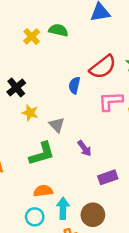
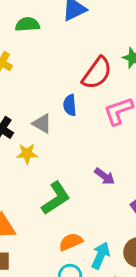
green semicircle: (58, 30) -> (27, 24), moved
gray triangle: (57, 125) -> (42, 124), moved
cyan arrow: (63, 208) -> (101, 255), turned 40

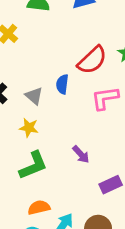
yellow star: (27, 154) -> (29, 128), moved

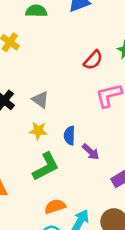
red semicircle: (92, 60) -> (93, 60), size x0.7
blue semicircle: (62, 84) -> (70, 136), moved

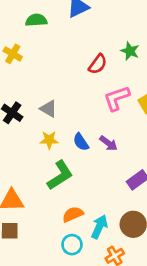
blue semicircle: (70, 136) -> (81, 142), turned -30
purple arrow: (91, 152) -> (108, 143), moved

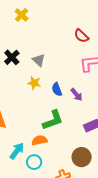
red semicircle: (98, 64) -> (81, 36), turned 84
green L-shape: (60, 175) -> (53, 120), moved
cyan arrow: (99, 227) -> (17, 151), moved

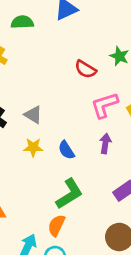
purple arrow: (77, 95) -> (105, 143), moved, turned -120
orange semicircle: (40, 140) -> (56, 225), turned -42

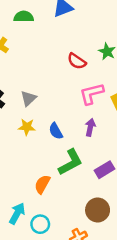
gray triangle: (33, 115) -> (28, 98), turned 42
green L-shape: (69, 194) -> (70, 162), moved
orange semicircle: (56, 225) -> (42, 184), moved

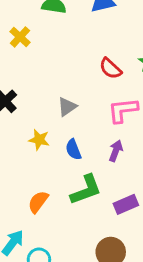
gray triangle: (28, 98) -> (67, 107), moved
orange semicircle: (42, 184) -> (38, 202), moved

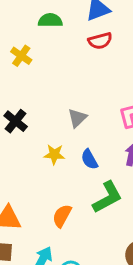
red semicircle: (110, 69) -> (100, 41), moved, turned -50

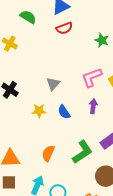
green semicircle: (50, 20) -> (28, 17), turned 35
green L-shape: (107, 197) -> (82, 152), moved

